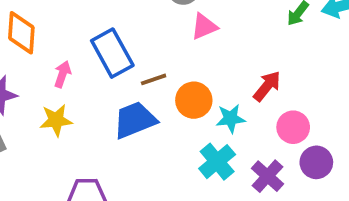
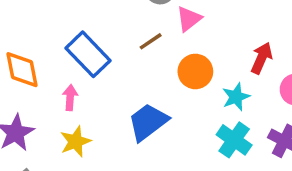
blue rectangle: (112, 53) -> (88, 54), moved
brown line: (154, 79) -> (151, 41), moved
orange circle: (194, 100) -> (195, 71), moved

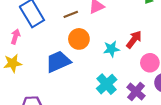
orange circle: (195, 71) -> (79, 39), moved
cyan star: (236, 97) -> (111, 49), moved

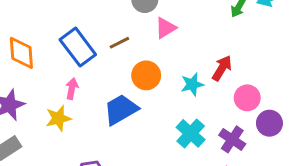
brown line: (71, 14) -> (119, 43), moved
pink arrow: (15, 37) -> (72, 89), moved

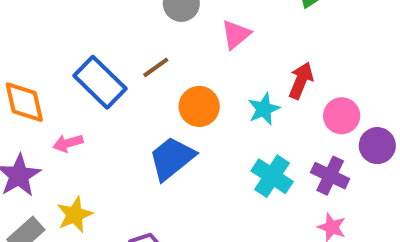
pink triangle: (166, 28) -> (236, 34), moved
pink arrow: (72, 89) -> (68, 143), moved, turned -108
yellow star: (58, 118) -> (75, 215), moved

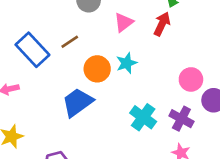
red arrow: (301, 80) -> (162, 24), moved
cyan star: (264, 109) -> (127, 63), moved

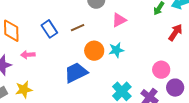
red arrow: (162, 24) -> (175, 32), moved
blue rectangle: (32, 50) -> (49, 29), size x0.7

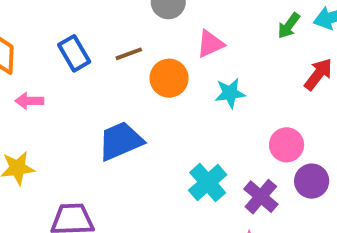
cyan star: (116, 50) -> (230, 93), moved
orange circle: (94, 51) -> (169, 78), moved

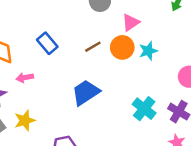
brown line: (129, 54) -> (93, 47), moved
orange circle: (169, 78) -> (122, 47), moved

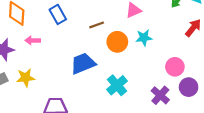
orange circle: (122, 47) -> (117, 42), moved
cyan cross: (144, 109) -> (117, 85), moved

